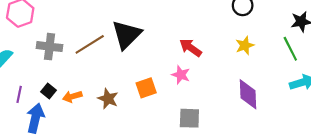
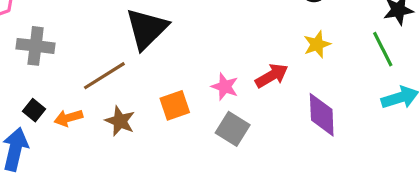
brown line: (90, 44) -> (104, 76), moved
red arrow: (191, 48) -> (272, 76), moved, turned 115
gray square: (189, 118) -> (233, 129), moved, turned 30

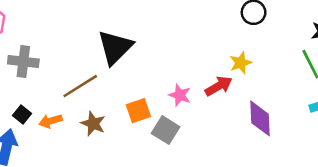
yellow star: (317, 44) -> (241, 63), moved
gray square: (233, 129) -> (166, 130), moved

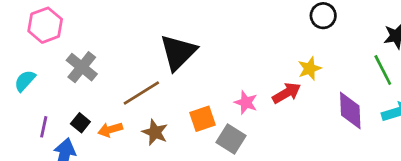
gray cross: (23, 62) -> (82, 67), turned 32
purple diamond: (260, 118) -> (350, 111), moved

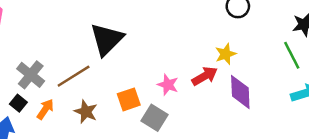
gray cross: (82, 67) -> (31, 75), moved
purple diamond: (350, 111) -> (240, 92), moved
orange arrow: (110, 130) -> (45, 109), turned 140

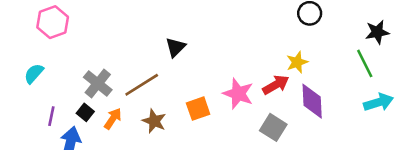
black triangle: (107, 39) -> (175, 47), size x0.6
pink star: (168, 85) -> (238, 94), size x1.4
gray square: (154, 118) -> (273, 127), moved

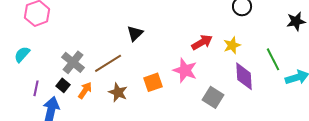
green line: (365, 63) -> (273, 59), moved
red arrow: (276, 85) -> (202, 42), moved

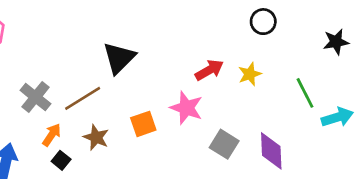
black triangle: (135, 33) -> (119, 58), size x1.5
purple diamond: (244, 76) -> (271, 151), moved
black square: (63, 85) -> (61, 160), moved

